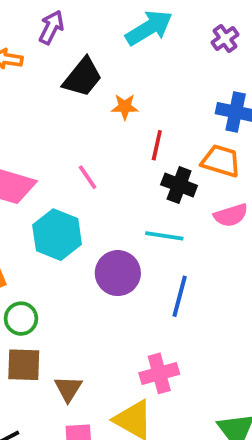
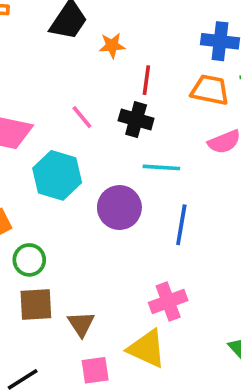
black cross: (179, 185) -> (136, 120), moved

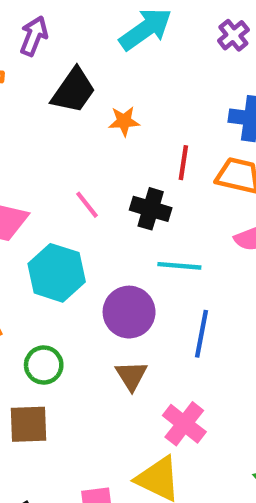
red line: (146, 80) -> (183, 163), moved
green circle: (29, 260) -> (44, 365), moved
pink cross: (168, 301) -> (184, 424), turned -33
brown triangle: (81, 324) -> (131, 376), moved

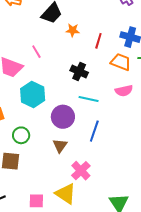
red line: (183, 163) -> (98, 41), moved
pink line: (87, 205) -> (36, 52), moved

